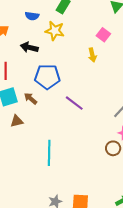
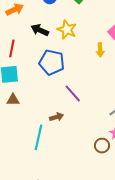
yellow star: (55, 31) -> (67, 30), moved
brown arrow: (31, 99) -> (57, 117), moved, turned 112

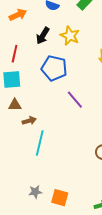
black arrow: (40, 30) -> (43, 36), turned -84
brown arrow: (57, 117) -> (29, 121), moved

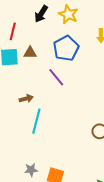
blue pentagon: (54, 68) -> (66, 48), moved, turned 30
purple line: (75, 100) -> (56, 77), moved
brown triangle: (15, 105) -> (30, 53), moved

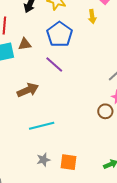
brown arrow: (26, 99) -> (28, 90), size x1.5
cyan line: (36, 121) -> (42, 126), moved, turned 70

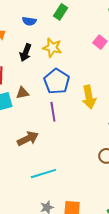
yellow arrow: (92, 17) -> (89, 97), moved, size x1.6
purple line: (54, 64) -> (53, 112), turned 42

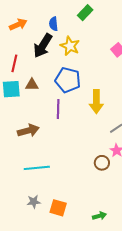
blue semicircle: (29, 21) -> (53, 24), moved, turned 64
black arrow: (26, 53) -> (43, 46), size x1.4
blue pentagon: (57, 81) -> (68, 80), turned -30

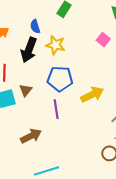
brown triangle: (32, 85) -> (26, 90), turned -40
yellow arrow: (96, 102) -> (92, 95), turned -105

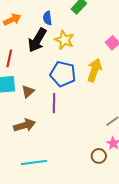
brown triangle: (26, 90) -> (28, 91), moved
yellow arrow: (92, 95) -> (94, 70), moved, turned -55

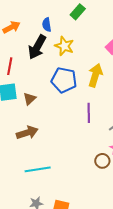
purple line: (54, 103) -> (89, 113), moved

